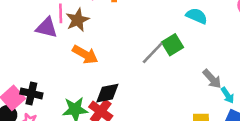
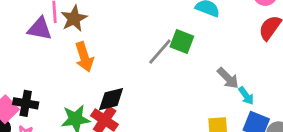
green square: (173, 45) -> (182, 42), turned -35
orange arrow: (85, 55) -> (84, 57), turned 45

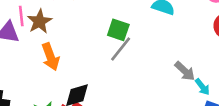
green square: (182, 42) -> (118, 30), moved

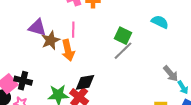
pink line: (21, 16) -> (73, 30), moved
brown star: (39, 21) -> (51, 40), moved

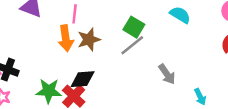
brown star: (51, 40) -> (89, 40), moved
gray arrow: (171, 74) -> (167, 74), moved

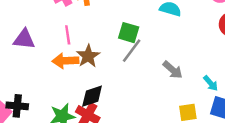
orange arrow: (66, 38) -> (65, 61), turned 110

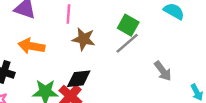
brown star: (88, 56) -> (84, 39), turned 30
orange arrow: (65, 61) -> (31, 46), moved

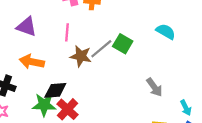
gray line: (127, 43) -> (101, 49), moved
black diamond: (79, 79) -> (55, 90), moved

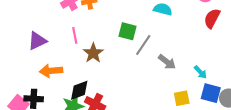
purple triangle: (27, 27) -> (37, 41), turned -30
gray line: (101, 49) -> (143, 45), moved
brown star: (81, 56) -> (93, 53), turned -30

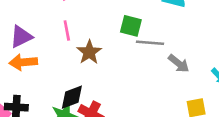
gray line: (143, 45) -> (150, 43), turned 60
orange arrow: (51, 71) -> (23, 62), moved

